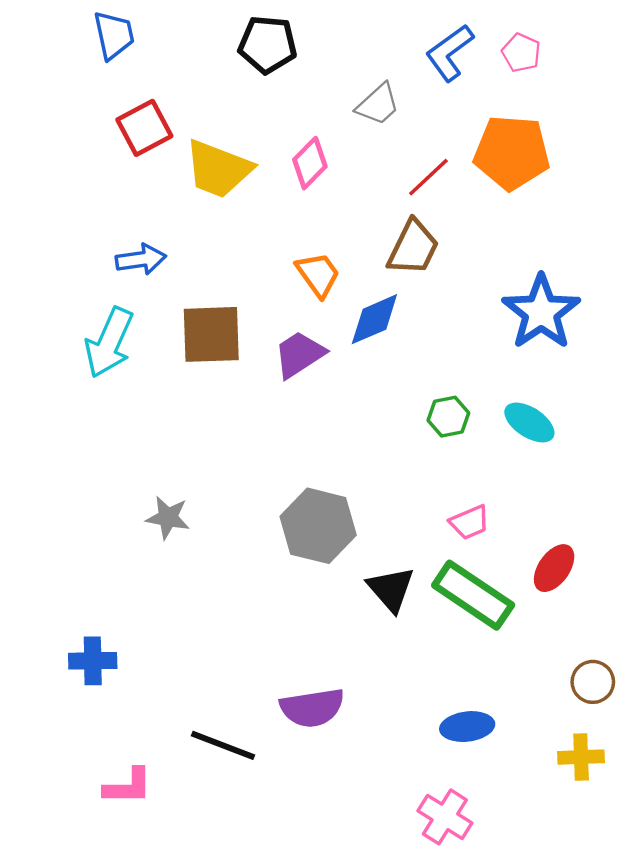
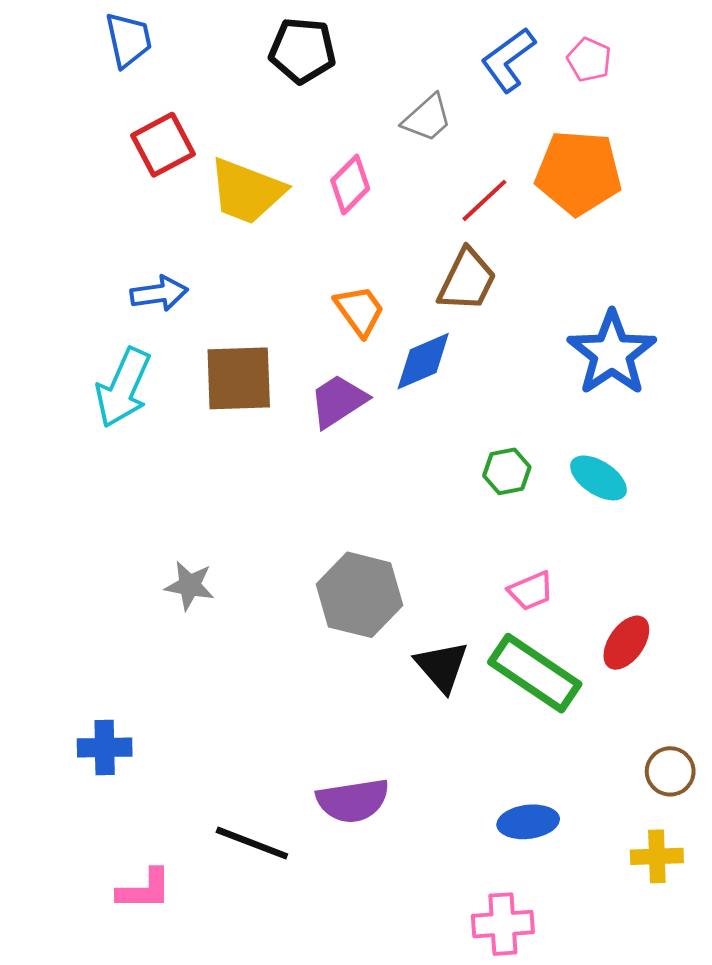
pink cross: (445, 817) -> (503, 924), turned -36

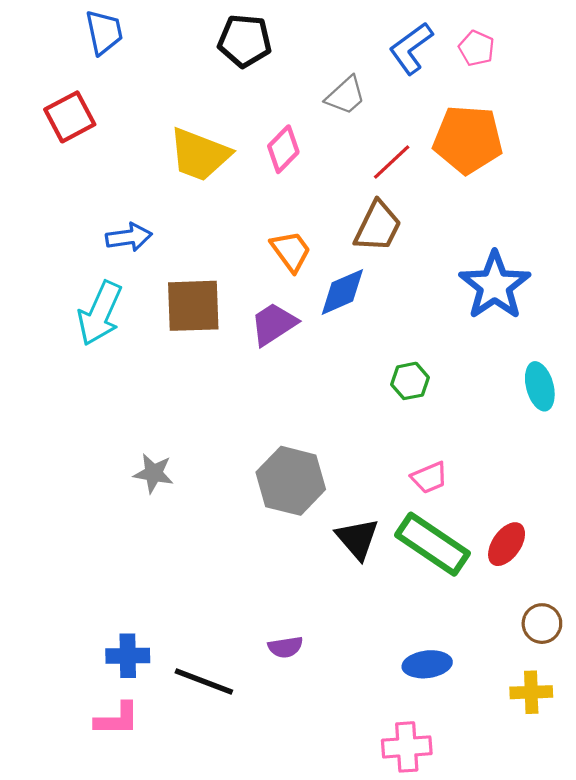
red square: (163, 145) -> (70, 117), moved
cyan ellipse: (598, 478) -> (540, 386), moved, turned 42
red ellipse: (626, 643) -> (507, 544), moved
blue cross: (105, 747) -> (128, 656), moved
purple semicircle: (353, 801) -> (285, 647), size x0.6

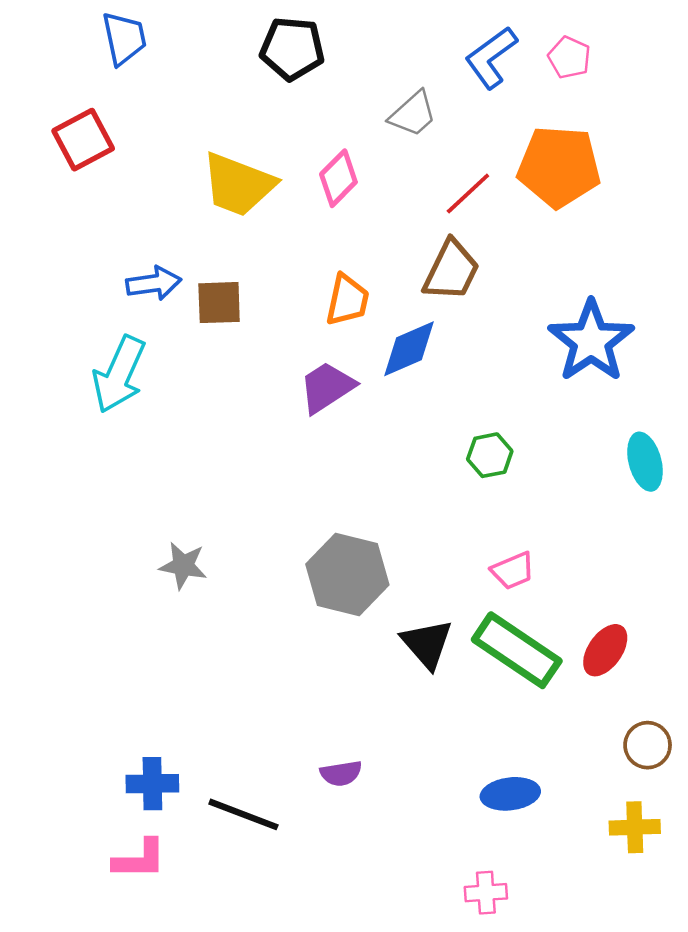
orange trapezoid: (291, 251) -> (347, 300), turned 48
brown square: (193, 306) -> (219, 303), moved, size x0.7
pink cross: (407, 747) -> (486, 893), size x0.7

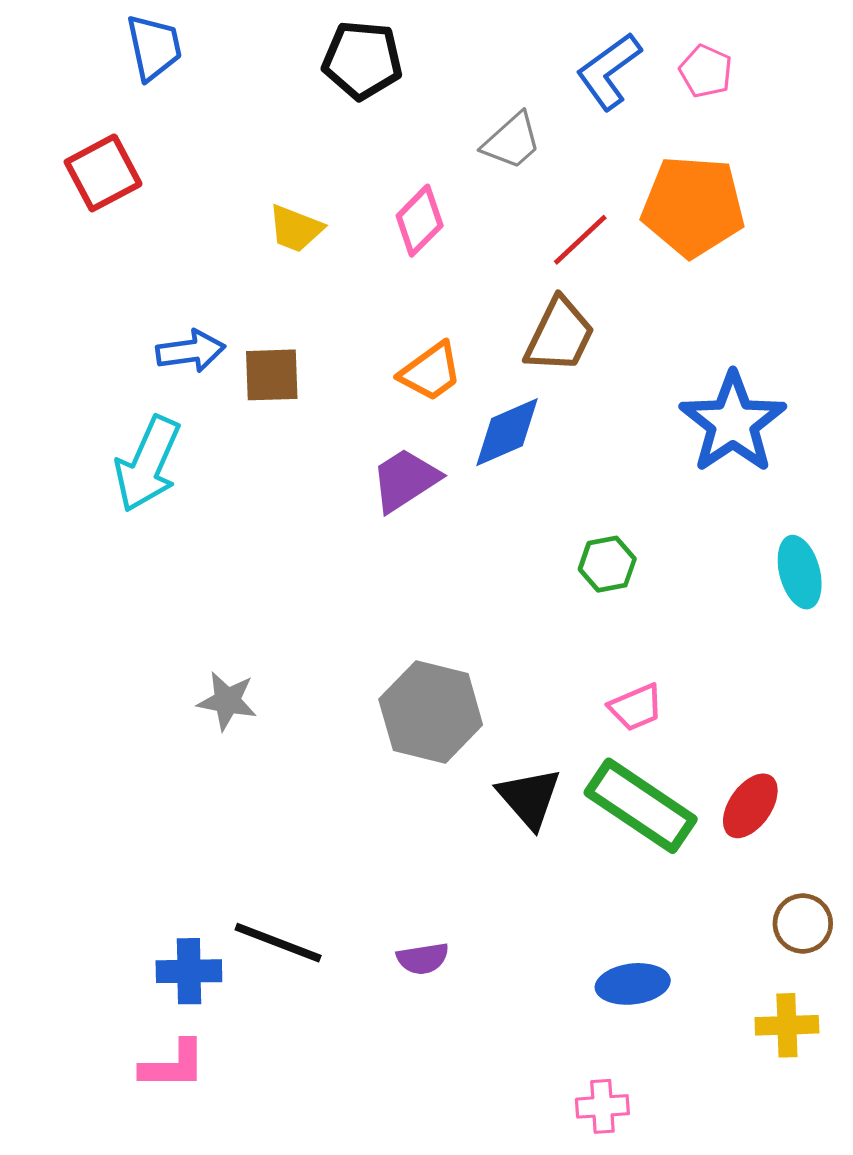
yellow trapezoid: (238, 185) -> (296, 229), size x0.6
orange trapezoid: (347, 300) -> (431, 372), turned 42
black line: (243, 814) -> (278, 943), moved

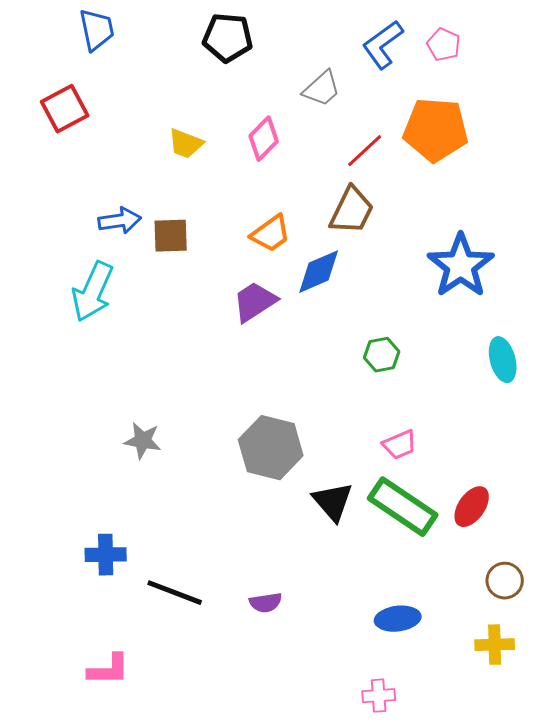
blue cross: (189, 971) -> (106, 555), moved

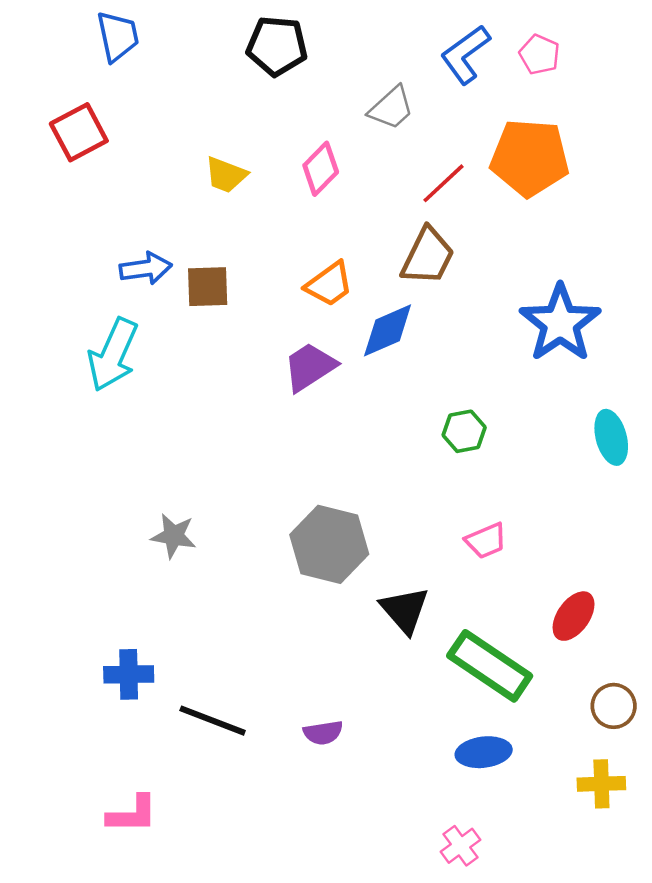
green rectangle: (403, 507) -> (490, 666), moved
pink cross: (379, 696) -> (460, 846), turned -32

